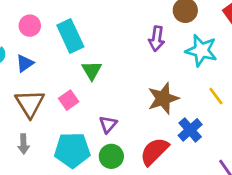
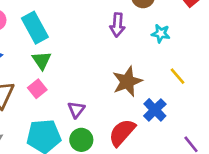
cyan star: (201, 50) -> (161, 33), size x0.6
green triangle: (92, 70) -> (42, 60), moved

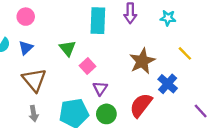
cyan rectangle: (35, 28) -> (98, 21), moved, turned 35
pink square: (37, 89) -> (88, 66), moved

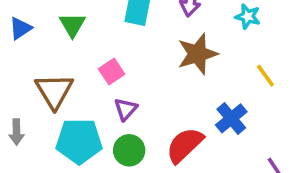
green triangle: (67, 48) -> (72, 25), moved
brown star: (142, 61) -> (197, 54), moved
brown triangle: (34, 80) -> (54, 91), moved

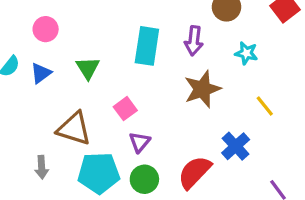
brown triangle: (54, 91) -> (74, 129), turned -39

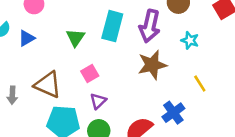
purple arrow: (194, 41) -> (150, 26), size x1.4
green triangle: (88, 68) -> (75, 38), moved
gray arrow: (42, 167) -> (12, 95), moved

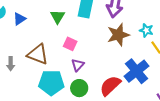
cyan star: (190, 40) -> (146, 30), moved
pink square: (90, 73) -> (70, 44), turned -32
blue cross: (173, 113) -> (137, 71), size x1.4

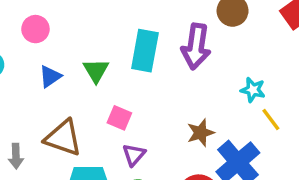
blue triangle: (20, 19) -> (50, 76), moved
brown star: (118, 35) -> (201, 133), moved, size x0.7

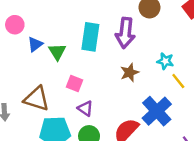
blue triangle: (50, 76) -> (35, 44), moved
brown star: (201, 133) -> (130, 73), moved
purple triangle: (134, 155) -> (85, 108), turned -35

